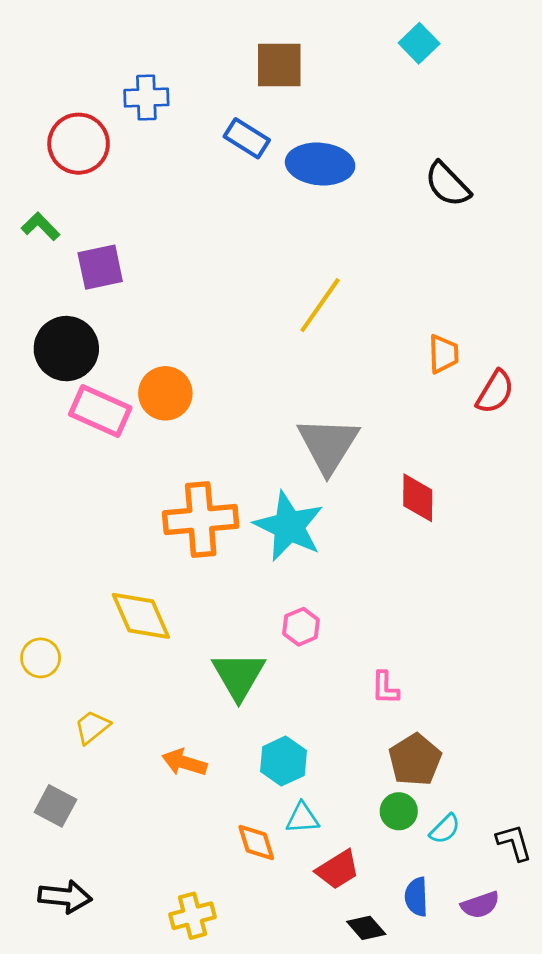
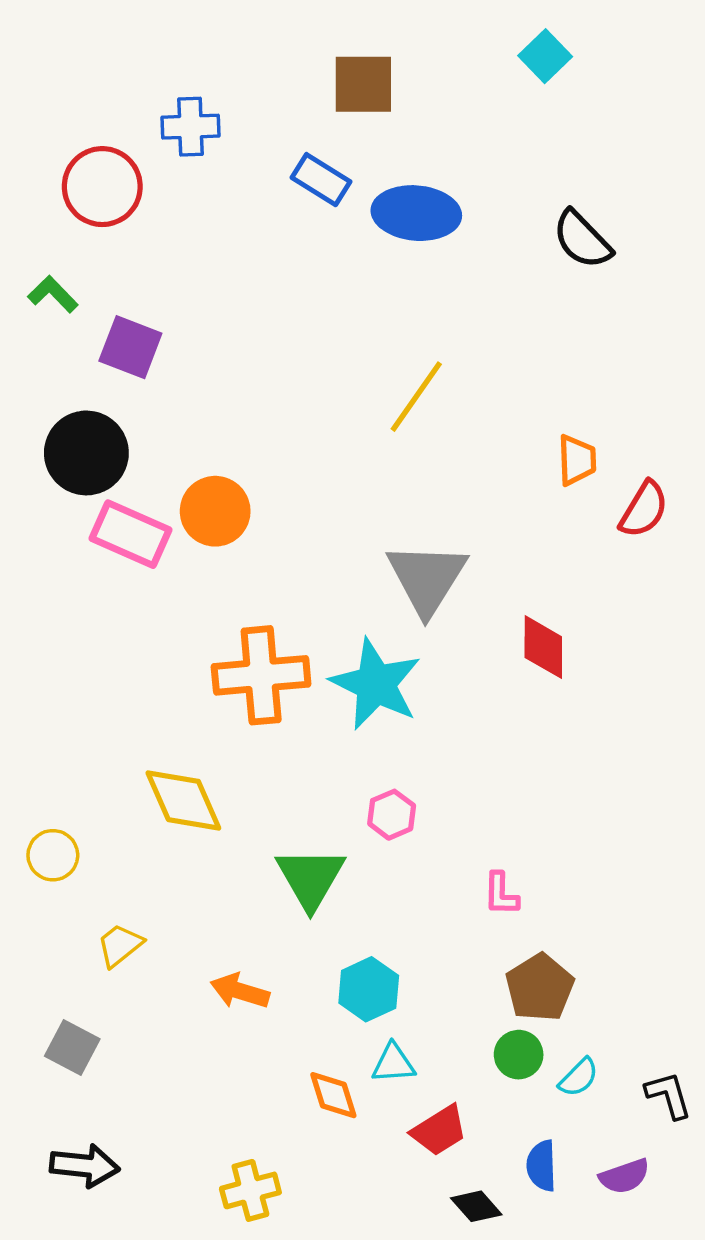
purple square: (100, 267) -> (130, 347), turned 33

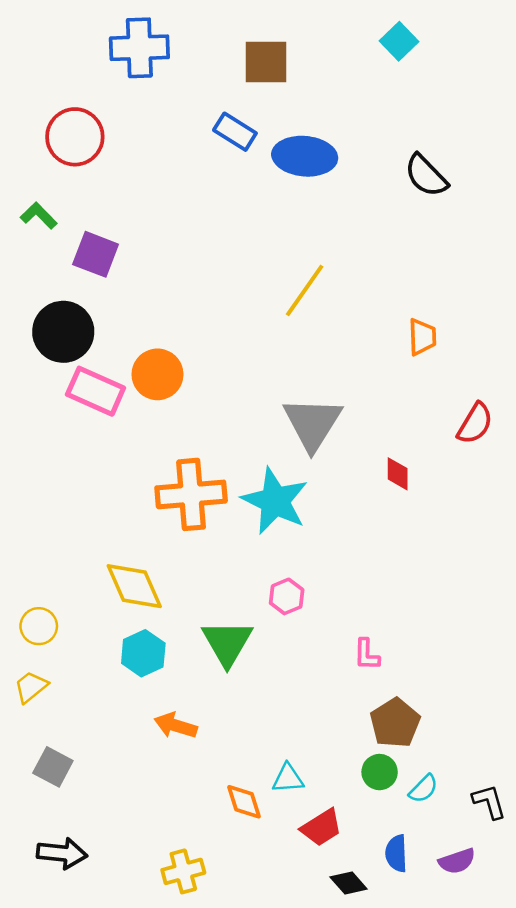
blue cross: (190, 127) -> (139, 48), moved, size x1.4
red semicircle: (644, 509) -> (475, 423), moved
red diamond: (543, 647) -> (398, 474), size x0.7
yellow trapezoid: (120, 945) -> (31, 687), moved
cyan hexagon: (369, 989) -> (143, 653), moved

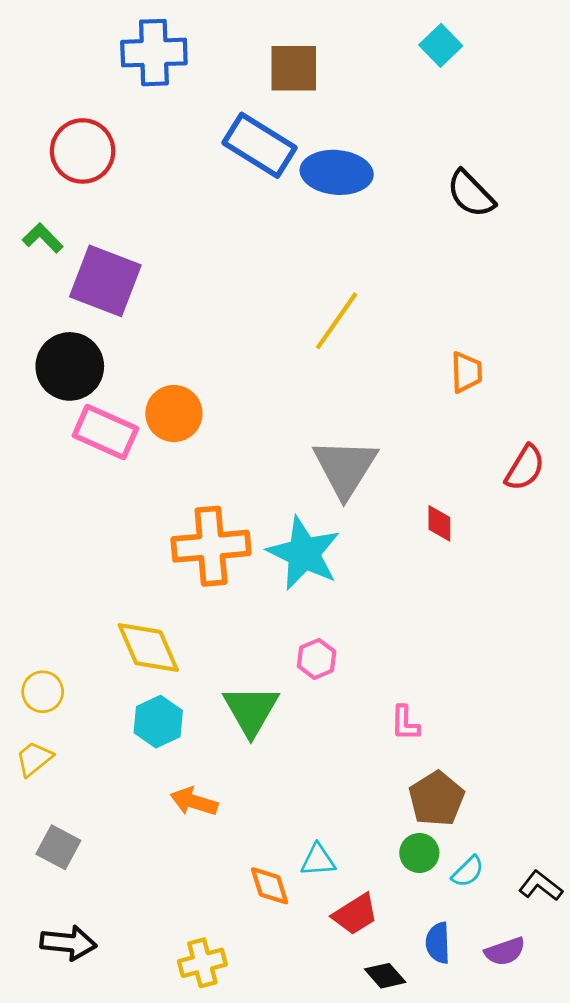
blue rectangle: (235, 132) -> (260, 145), size x1.5
purple square: (96, 254) -> (105, 281), size x1.4
black L-shape: (489, 802) -> (541, 886), turned -36

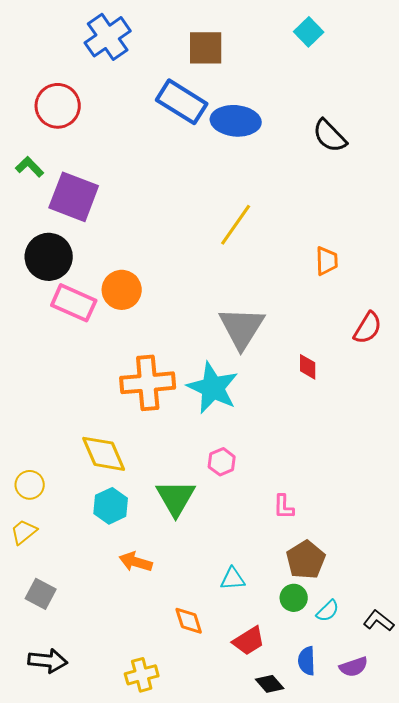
blue cross: (154, 53) -> (108, 37), turned -33
cyan triangle: (318, 860) -> (233, 579), moved

